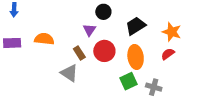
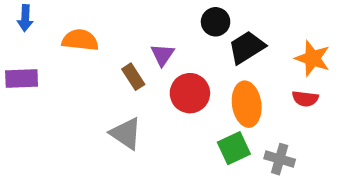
black circle: (103, 12) -> (216, 22), moved
orange semicircle: (44, 39) -> (80, 40), moved
brown rectangle: (79, 53) -> (133, 77), moved
red semicircle: (168, 54) -> (305, 99), turned -136

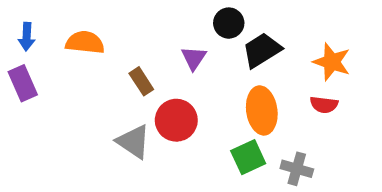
blue arrow: (25, 18) -> (27, 37), moved
purple triangle: (162, 55) -> (194, 58), moved
purple rectangle: (22, 79) -> (23, 83), turned 68
red circle: (190, 93) -> (176, 120), moved

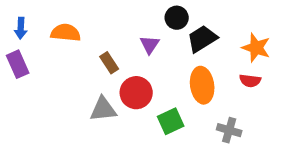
gray triangle: (134, 142) -> (103, 109), turned -40
green square: (248, 157) -> (171, 121), moved

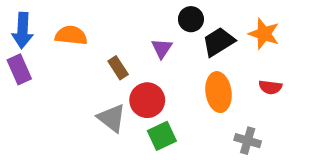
blue arrow: (21, 28) -> (22, 31), size x1.5
orange star: (256, 48) -> (264, 34), moved
gray triangle: (103, 109) -> (112, 118), turned 44
green square: (171, 121) -> (162, 136), moved

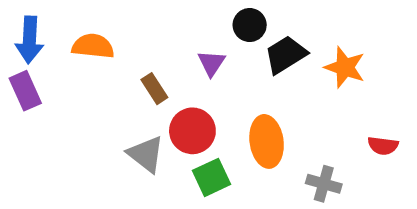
orange star: (264, 34) -> (345, 67), moved
red semicircle: (270, 87) -> (383, 146), moved
orange ellipse: (218, 92) -> (267, 141), moved

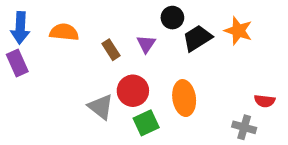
orange star: (345, 67) -> (238, 31), moved
brown rectangle: (154, 89) -> (111, 50), moved
gray cross: (324, 184) -> (244, 127), moved

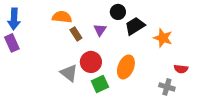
orange star: (238, 31) -> (163, 38), moved
orange semicircle: (64, 32) -> (62, 17), moved
orange ellipse: (184, 98) -> (126, 67), turned 30

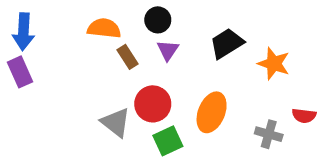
black circle: (118, 12) -> (158, 20), moved
gray cross: (167, 87) -> (269, 134), moved

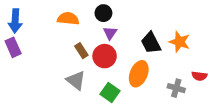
black trapezoid: (227, 43) -> (151, 43), moved, turned -85
brown rectangle: (128, 57) -> (81, 51), moved
red circle: (153, 104) -> (105, 56), moved
green square: (168, 141) -> (110, 92), turned -30

